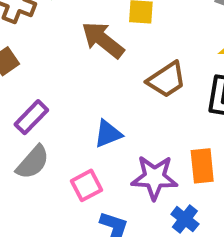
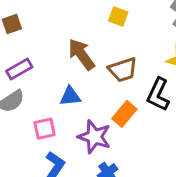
brown arrow: (103, 40) -> (81, 54), moved
orange rectangle: (202, 166) -> (124, 114), moved, turned 30

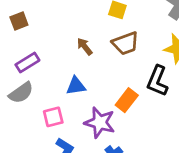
brown arrow: (81, 54) -> (85, 46), size x0.6
brown trapezoid: (123, 70) -> (126, 43), moved

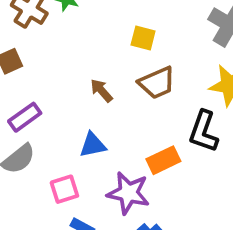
orange rectangle: (127, 100) -> (163, 160), turned 30

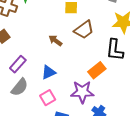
blue triangle: (93, 145) -> (49, 72), moved

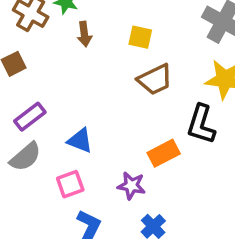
brown arrow: (55, 41) -> (84, 34), moved, turned -144
blue triangle: (49, 72) -> (80, 141), turned 35
purple star: (82, 92) -> (131, 186), size x0.7

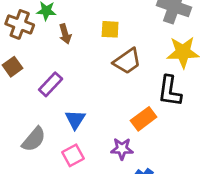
purple rectangle: (30, 117) -> (51, 84), moved
blue triangle: (80, 141) -> (75, 119), turned 50

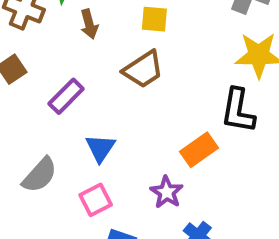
brown trapezoid: (127, 61) -> (143, 70), moved
purple star: (122, 149) -> (167, 192), turned 30

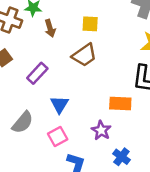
orange rectangle: (199, 150) -> (120, 104), turned 40

